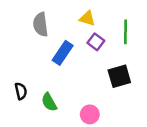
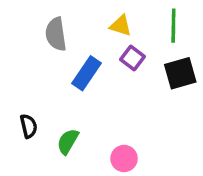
green line: (125, 32) -> (173, 26), moved
black square: (119, 76) -> (180, 73), moved
green semicircle: (49, 102) -> (68, 141), turned 60

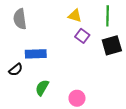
gray semicircle: (56, 34) -> (20, 19), moved
blue rectangle: (87, 73) -> (36, 54), moved, turned 54
black semicircle: (29, 126) -> (16, 70), moved, turned 64

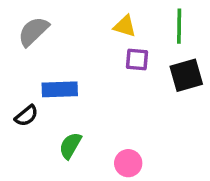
gray semicircle: (20, 19) -> (33, 31), turned 54
purple square: (82, 36) -> (137, 60), turned -32

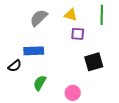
gray semicircle: (33, 31) -> (39, 18), moved
black square: (186, 75) -> (94, 62), moved

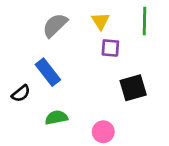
yellow triangle: (71, 15) -> (100, 21), turned 40
blue rectangle: (34, 51) -> (48, 72), turned 54
green semicircle: (40, 83) -> (56, 118), turned 49

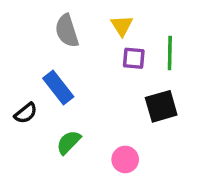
green line: (144, 21) -> (170, 53), moved
gray semicircle: (55, 25) -> (67, 31), turned -64
green semicircle: (56, 118) -> (69, 142), turned -35

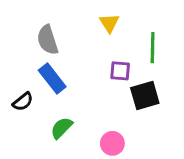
gray semicircle: (67, 31) -> (48, 40), moved
purple square: (134, 58) -> (120, 71), moved

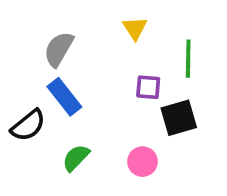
gray semicircle: (48, 40) -> (59, 49), turned 48
black semicircle: (23, 102) -> (28, 125), size x1.4
pink circle: (112, 143) -> (142, 162), moved

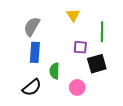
blue rectangle: (64, 97) -> (35, 52), turned 42
black semicircle: (28, 125) -> (32, 87), moved
green semicircle: (76, 158) -> (55, 71), moved, turned -42

